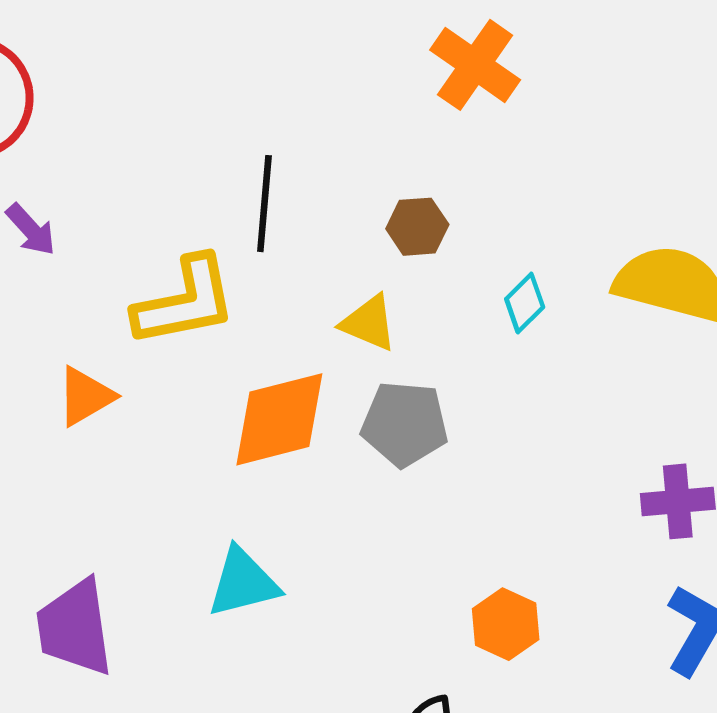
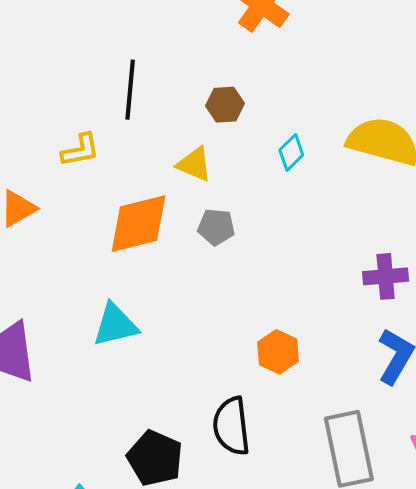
yellow L-shape: (185, 302) -> (80, 150), size x0.6
gray pentagon: (405, 424) -> (216, 227), size x0.7

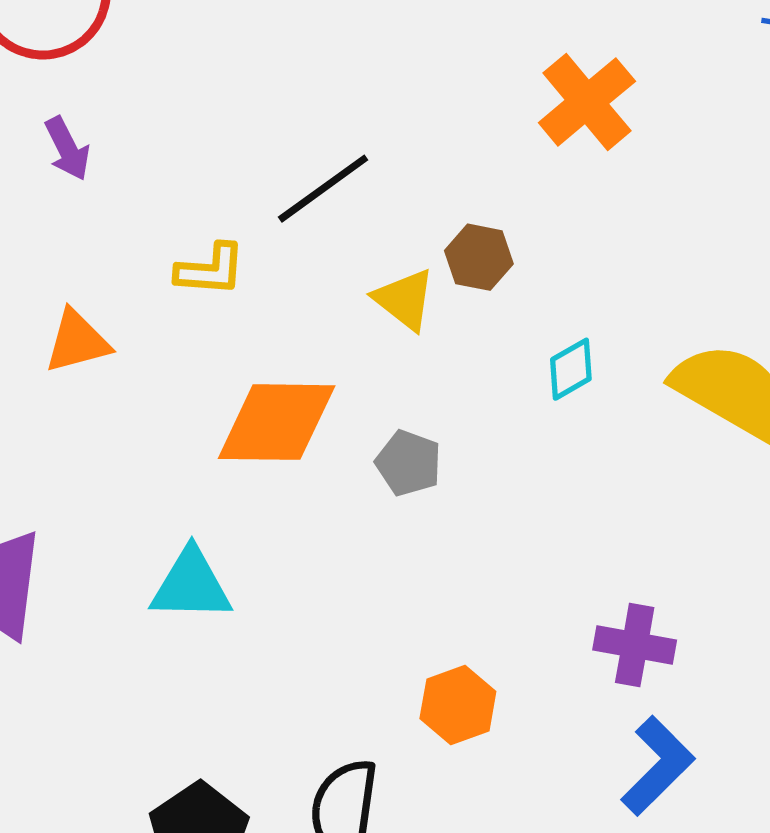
black line: (130, 90) -> (323, 189), turned 34
yellow triangle: (194, 164) -> (404, 299), moved
purple cross: (386, 276) -> (635, 645), moved

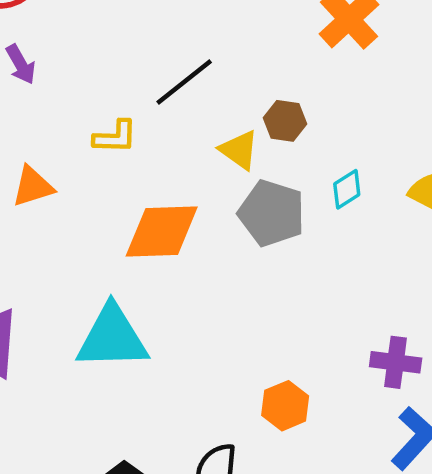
gray pentagon: (408, 463) -> (272, 213), moved, size x1.6
cyan triangle: (191, 585) -> (112, 338), size x1.4

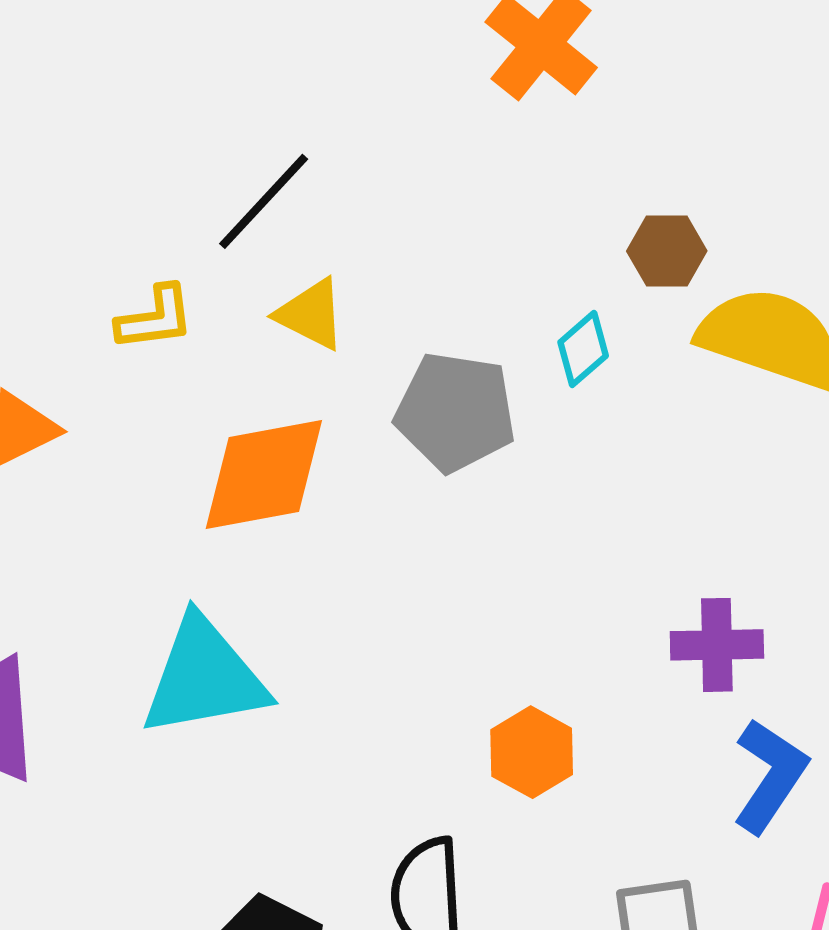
brown hexagon: (285, 121) -> (667, 251), moved
yellow triangle: (239, 150) -> (311, 314), moved

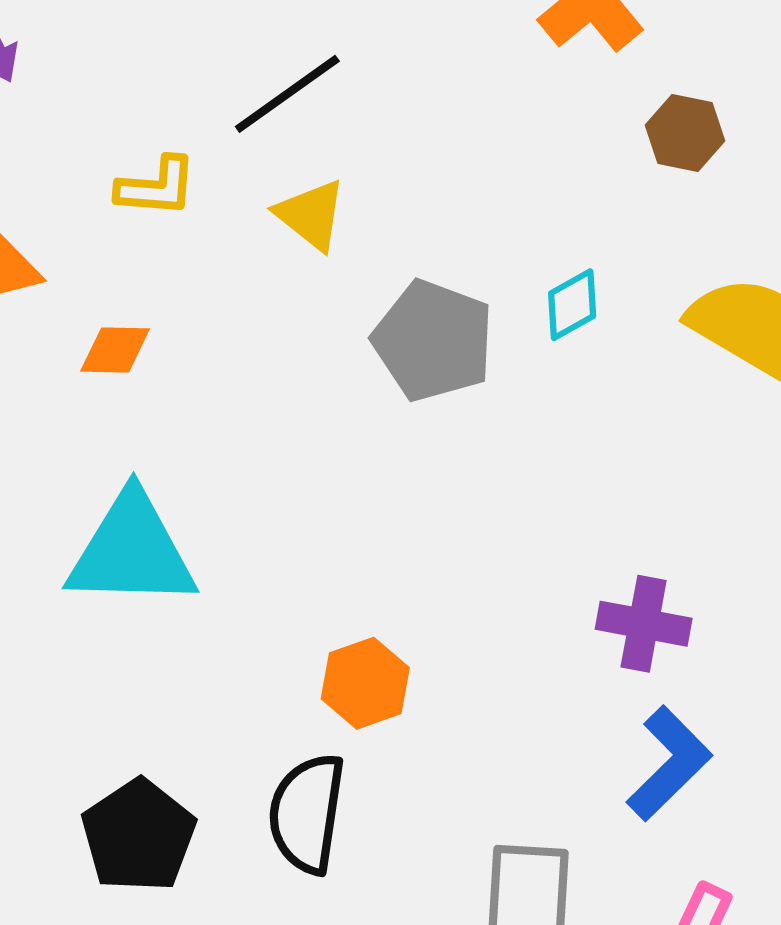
brown hexagon: (667, 251) -> (685, 133), moved
orange diamond: (264, 475) -> (115, 350), moved, size x0.5
orange hexagon: (532, 752) -> (365, 683), moved

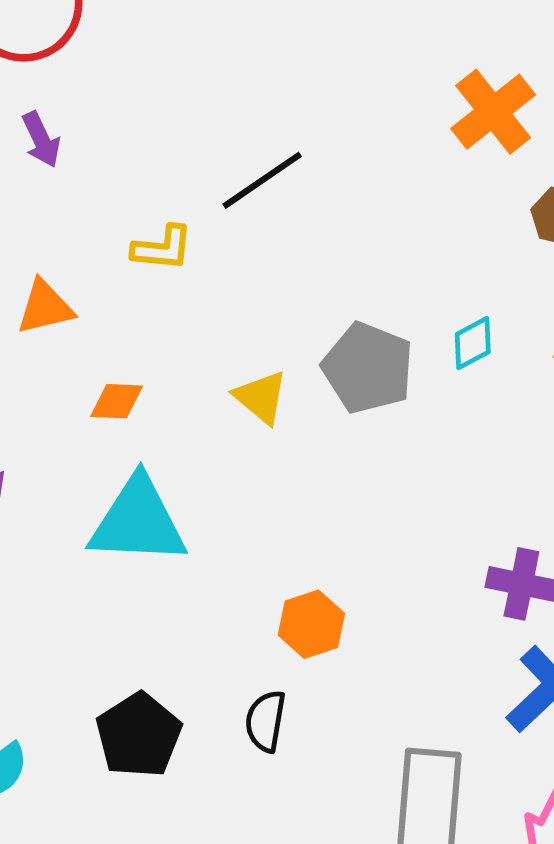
yellow triangle: (311, 215) -> (261, 397), moved
orange diamond: (115, 350) -> (117, 401), moved
black semicircle: (307, 813) -> (266, 721), size x0.7

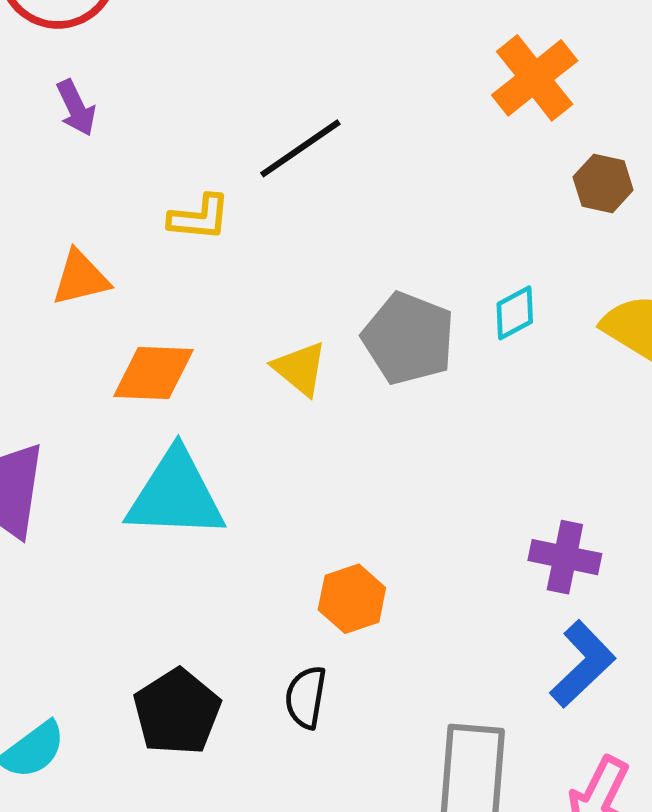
orange diamond: (117, 401) -> (154, 373), size x1.5

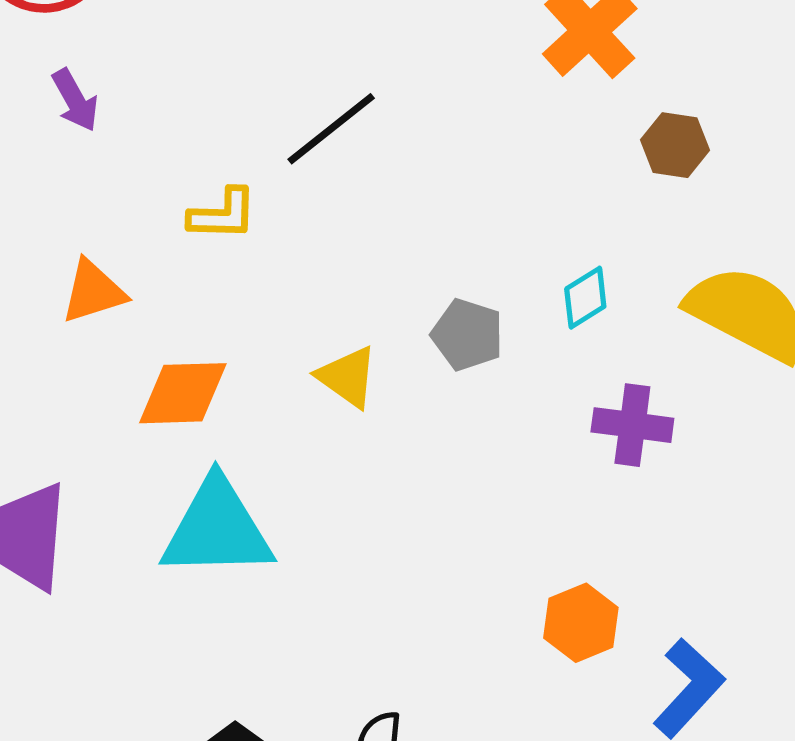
gray pentagon: (408, 338) -> (467, 335), size x0.7
purple cross: (565, 557) -> (632, 425), moved
orange hexagon: (352, 599) -> (581, 623), moved

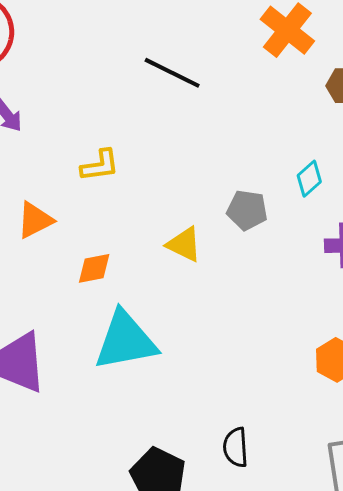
black line: (331, 129) -> (172, 73), moved, turned 74
orange diamond: (183, 393) -> (94, 268), size x0.7

